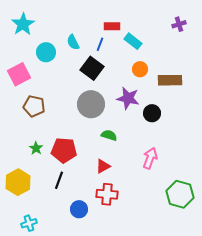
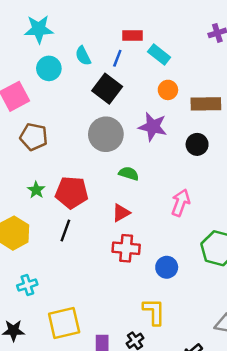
cyan star: (23, 24) -> (39, 29), moved, turned 30
black circle: (152, 113) -> (197, 144), moved
blue circle: (79, 209) -> (167, 267), moved

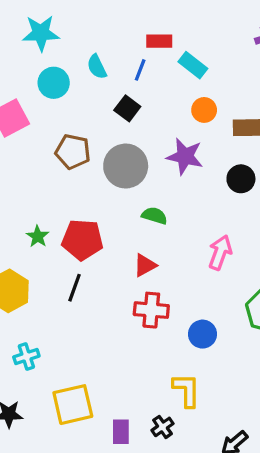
black square: (107, 89) -> (127, 108), size x0.7
brown pentagon: (34, 137) -> (73, 152), moved

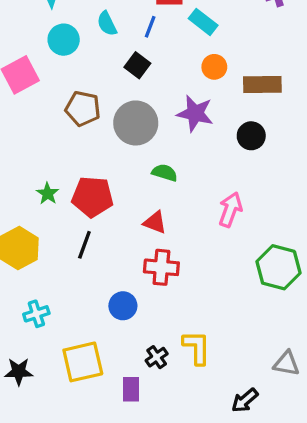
red triangle: (145, 265) -> (155, 222), turned 50
blue circle: (203, 334) -> (123, 306), moved
black cross: (162, 427) -> (157, 357), moved

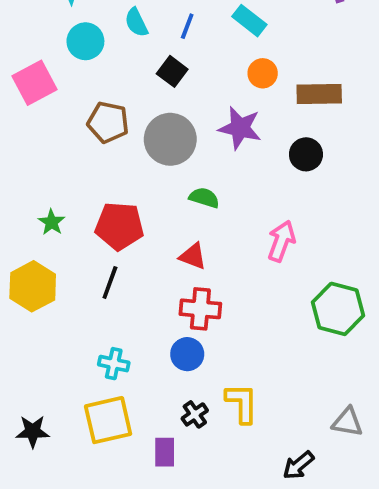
green star: (48, 194) -> (52, 222), moved
blue circle: (123, 306) -> (187, 354), moved
cyan cross: (36, 314) -> (114, 364), moved, turned 30

